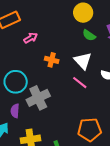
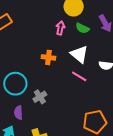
pink arrow: (31, 38) -> (60, 28), moved, turned -40
gray cross: (38, 98) -> (40, 97), size x0.6

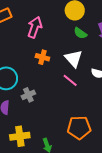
pink arrow: (60, 28) -> (35, 27), moved, size x1.5

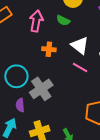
green semicircle: (80, 33) -> (63, 20), moved
gray cross: (28, 95) -> (41, 89), size x1.6

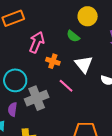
pink arrow: (36, 21) -> (37, 42), moved
pink line: (80, 67) -> (66, 86), moved

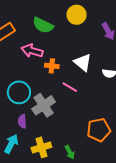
green semicircle: (73, 36) -> (43, 25), moved, size x1.5
pink arrow: (37, 42) -> (32, 51), turned -85

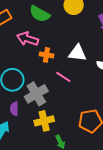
white triangle: (83, 62) -> (77, 53), turned -36
yellow cross: (41, 147) -> (44, 121), moved

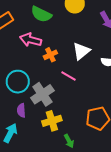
white triangle: (77, 53) -> (81, 51), turned -42
orange cross: (46, 55) -> (50, 55), turned -32

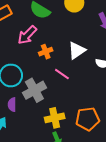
pink arrow: (31, 40) -> (27, 35), turned -65
yellow cross: (52, 121) -> (55, 118), moved

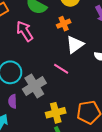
pink arrow: (27, 35) -> (25, 31), turned 105
orange cross: (46, 52) -> (64, 24), moved

